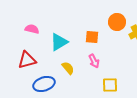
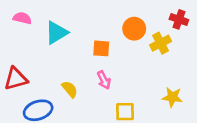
pink semicircle: (32, 29) -> (22, 18), moved
cyan triangle: (59, 42) -> (57, 33), moved

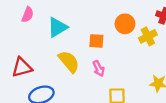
pink semicircle: (22, 18) -> (28, 15), turned 98
yellow semicircle: (70, 89) -> (69, 62), moved, size x1.5

